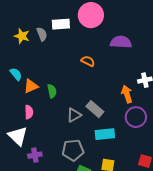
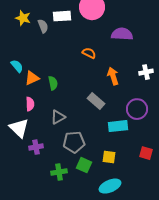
yellow star: (22, 36) -> (23, 18), moved
orange arrow: (127, 94) -> (113, 76), moved
gray triangle: (74, 115) -> (58, 117), moved
cyan rectangle: (105, 134) -> (118, 126), moved

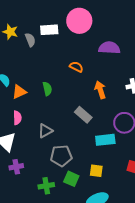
green semicircle: (53, 83) -> (47, 89), moved
purple cross: (36, 147) -> (16, 167), moved

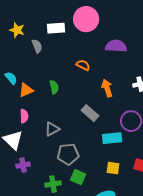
gray semicircle: (30, 40) -> (37, 46), moved
yellow square: (96, 171) -> (113, 168), moved

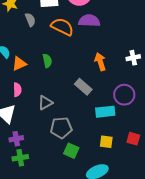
purple semicircle: (116, 46) -> (89, 21), moved
orange semicircle: (83, 65) -> (62, 27), moved, size x1.6
green cross: (53, 184) -> (20, 158), moved

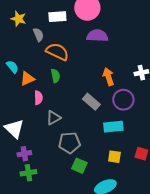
orange semicircle: (62, 27) -> (57, 52), moved
pink semicircle: (17, 90) -> (38, 98), moved
purple circle: (124, 95) -> (123, 100), moved

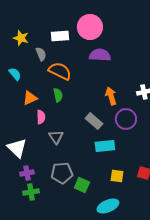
cyan semicircle: (12, 67) -> (15, 74), moved
gray triangle: (53, 118) -> (56, 137), turned -35
cyan rectangle: (113, 127) -> (105, 146), moved
gray pentagon: (69, 143) -> (62, 173), moved

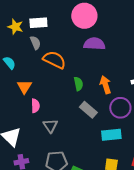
white rectangle: (60, 36) -> (38, 23), moved
green semicircle: (58, 95) -> (78, 84), moved
orange triangle: (30, 98) -> (24, 87), turned -35
cyan rectangle: (105, 146) -> (111, 135), moved

